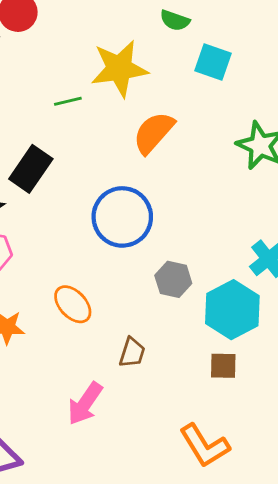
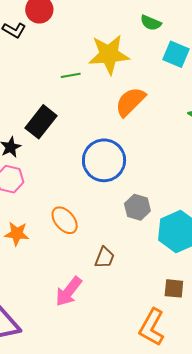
brown square: (223, 366) -> (174, 288), moved
orange L-shape: (204, 446) -> (152, 327), turned 57

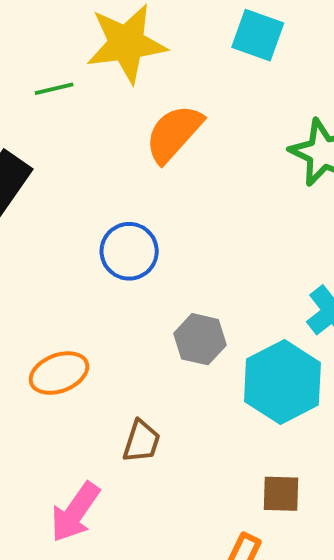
blue circle: (104, 160) -> (129, 251), size x0.7
orange ellipse: (65, 220) -> (59, 373), turned -68

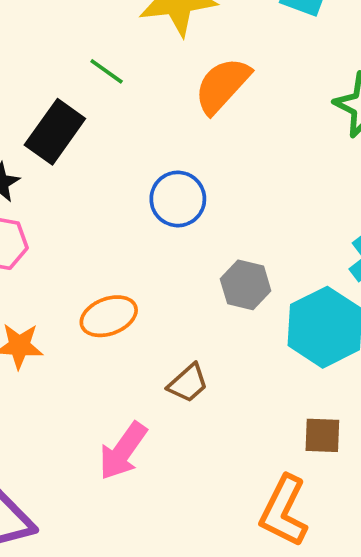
green line: (54, 89) -> (107, 71), moved, turned 48
brown trapezoid: (142, 441) -> (188, 383), turned 30

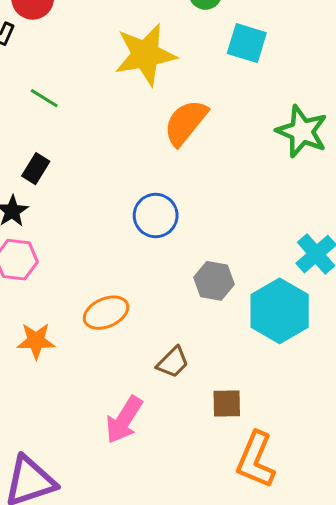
green line: (107, 71) -> (44, 98), moved
black rectangle: (55, 132) -> (36, 169), moved, size x0.6
brown square: (322, 435) -> (227, 404), moved

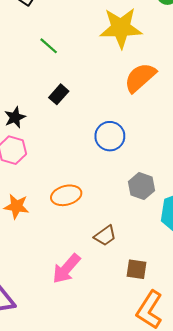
black rectangle: (36, 169) -> (59, 94), moved

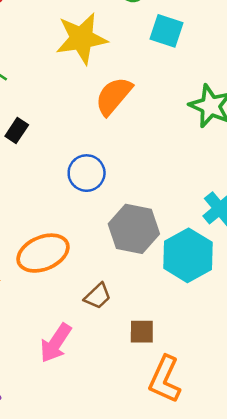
gray hexagon: (142, 186) -> (134, 229), size x1.5
orange ellipse: (66, 195) -> (43, 253), size x1.4

